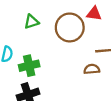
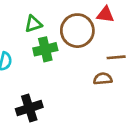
green cross: (29, 66) -> (45, 49), moved

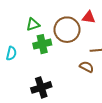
brown semicircle: (103, 79) -> (87, 67), turned 32
black cross: (29, 108) -> (41, 87), moved

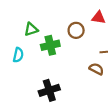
green triangle: (33, 24) -> (31, 29), moved
brown circle: (67, 30) -> (76, 30), size x0.6

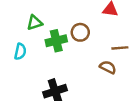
brown circle: (76, 30) -> (80, 32), moved

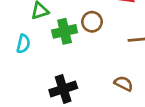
brown semicircle: (108, 67) -> (124, 84), moved

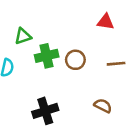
brown circle: (92, 22) -> (75, 60), moved

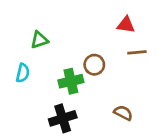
green cross: (47, 56) -> (71, 81), moved
brown line: (116, 64) -> (137, 52), moved

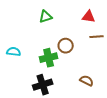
green triangle: (39, 40) -> (46, 17), moved
cyan semicircle: (23, 73) -> (14, 52), turned -96

